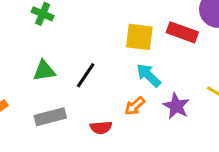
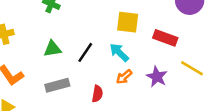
red rectangle: (182, 32) -> (165, 38), moved
cyan arrow: (149, 75) -> (119, 52), moved
red semicircle: (101, 127) -> (97, 94), turned -77

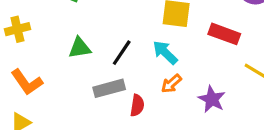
purple star: (157, 77) -> (212, 99), moved
gray rectangle: (57, 85) -> (109, 88), moved

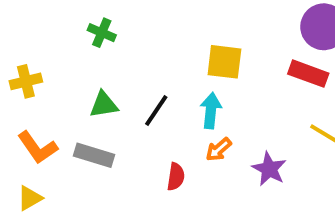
red rectangle: (224, 34) -> (308, 74), moved
cyan arrow: (165, 53) -> (211, 111), turned 52
gray rectangle: (109, 88) -> (94, 155), moved, turned 32

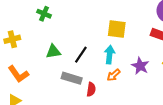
green cross: (102, 33) -> (44, 14), moved
gray rectangle: (94, 155) -> (72, 78), moved
purple star: (269, 169) -> (140, 66), moved

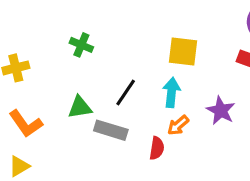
green cross: (44, 14) -> (81, 45), moved
green triangle: (53, 52) -> (80, 107), moved
red semicircle: (91, 89) -> (157, 148), moved

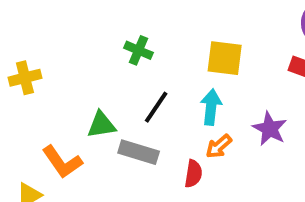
green cross: (81, 45) -> (139, 50), moved
orange L-shape: (26, 124) -> (62, 162), moved

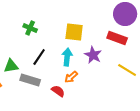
purple star: (270, 129) -> (93, 55), moved
red semicircle: (193, 174) -> (58, 91), turned -64

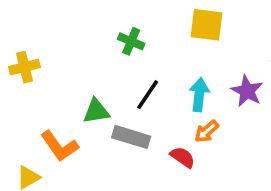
yellow square: (74, 32) -> (207, 25), moved

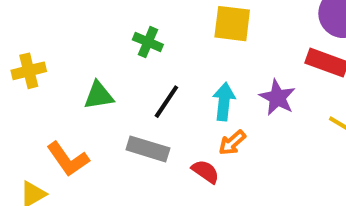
green triangle: (96, 111) -> (99, 95), moved

